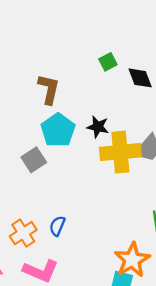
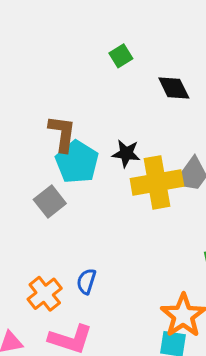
green square: (108, 62) -> (121, 56), moved
brown L-shape: (49, 89) -> (62, 134), moved

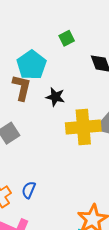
black star: (126, 153) -> (55, 97), moved
cyan pentagon: (77, 162) -> (32, 65), moved

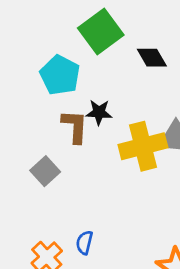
green square: (67, 38) -> (101, 32), size x2.0
brown L-shape: (22, 88) -> (75, 126), moved

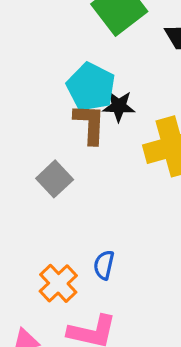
cyan pentagon: (60, 75) -> (91, 87), moved

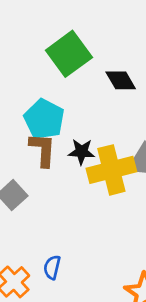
black star: (119, 106) -> (81, 152), moved

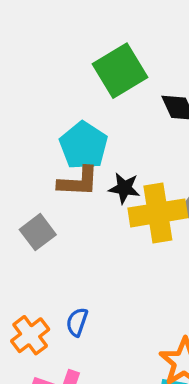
brown L-shape: (43, 150) -> (78, 182), turned 84

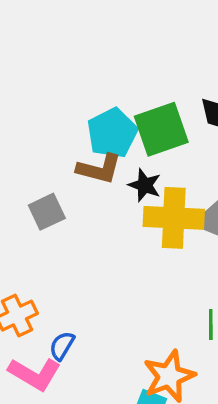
green square: (120, 71) -> (161, 129), moved
blue semicircle: (77, 322) -> (62, 346), moved

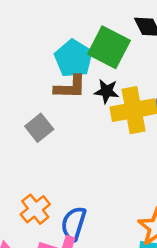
green square: (161, 129) -> (109, 47), turned -30
blue semicircle: (62, 346) -> (74, 224), size x1.5

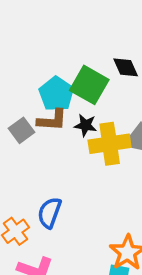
gray square: (39, 128) -> (22, 130), moved
blue semicircle: (74, 224) -> (49, 213), moved

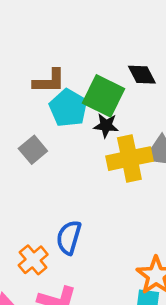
brown L-shape: (52, 120) -> (49, 81), moved
black star: (85, 125) -> (106, 126), moved

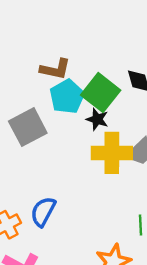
gray square: (33, 150) -> (28, 127), size x1.5

